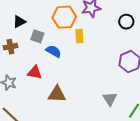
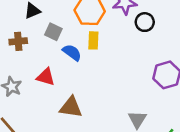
black circle: (126, 22) -> (145, 22), moved
yellow rectangle: (79, 36) -> (93, 40), moved

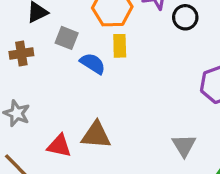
red triangle: (46, 77) -> (59, 146), moved

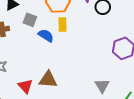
red triangle: (59, 146) -> (25, 86), turned 35

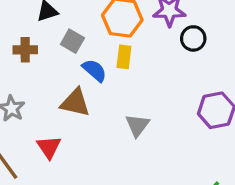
brown triangle: (48, 79) -> (75, 103), moved
gray triangle: (102, 86) -> (137, 125), moved

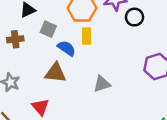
gray triangle: (137, 125) -> (102, 84), turned 42

